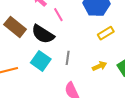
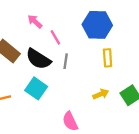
yellow rectangle: (106, 33) -> (108, 58), turned -63
gray line: (68, 58) -> (66, 61), moved

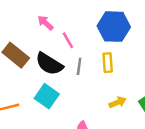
yellow rectangle: (108, 58) -> (108, 63), moved

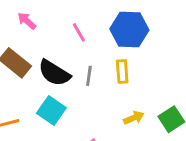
pink arrow: (45, 23) -> (27, 21), moved
pink line: (68, 40) -> (79, 32), moved

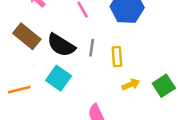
yellow rectangle: (122, 71) -> (117, 57), moved

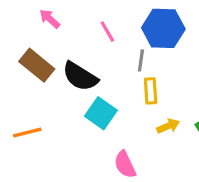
gray line: (92, 48) -> (141, 60), moved
cyan square: (59, 78) -> (101, 113), moved

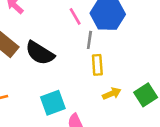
pink line: (107, 32) -> (75, 16), moved
cyan square: (101, 113) -> (53, 103), moved, turned 35

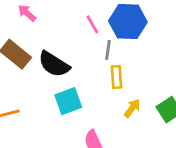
yellow arrow: (112, 94) -> (132, 108), turned -30
cyan square: (53, 103) -> (68, 101), moved

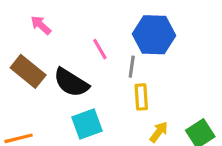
pink line: (92, 24) -> (100, 49), moved

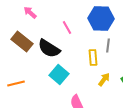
gray line: (132, 67) -> (108, 45), moved
cyan square: (87, 124) -> (59, 74), turned -30

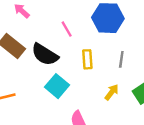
gray line: (108, 45) -> (121, 59), moved
yellow rectangle: (93, 57) -> (87, 59), moved

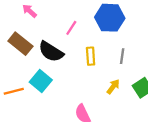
pink line: (67, 29) -> (71, 28), turned 63
cyan square: (57, 86) -> (41, 81), moved

